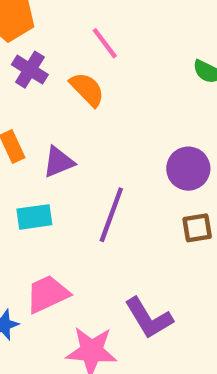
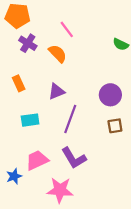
purple triangle: (59, 162) -> (56, 91), moved
purple L-shape: (149, 318) -> (74, 158), moved

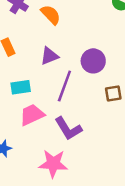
purple circle: (110, 95) -> (93, 61), moved
pink trapezoid: (37, 160) -> (32, 115), moved

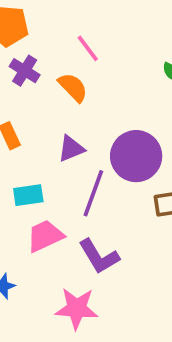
purple circle: (93, 61) -> (136, 156), size x1.4

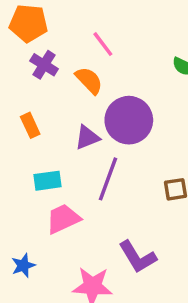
purple circle: (136, 156) -> (129, 120), moved
purple L-shape: (99, 256) -> (137, 257), moved

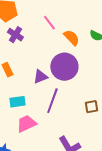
orange semicircle: (89, 80) -> (71, 38), moved

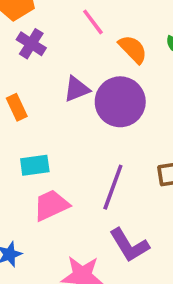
purple triangle: (40, 77) -> (77, 89), moved
purple line: (52, 101) -> (113, 187), moved

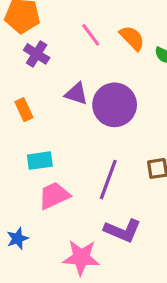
orange semicircle: (133, 49) -> (132, 38), moved
purple triangle: (77, 89) -> (76, 94), turned 40
purple L-shape: (129, 245) -> (123, 231), turned -36

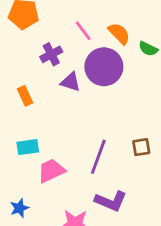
purple cross: (37, 54) -> (51, 54), moved, turned 30
purple circle: (115, 105) -> (104, 67), moved
cyan rectangle: (40, 161) -> (28, 147), moved

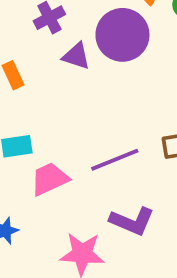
purple line: (98, 157) -> (115, 160), turned 48

